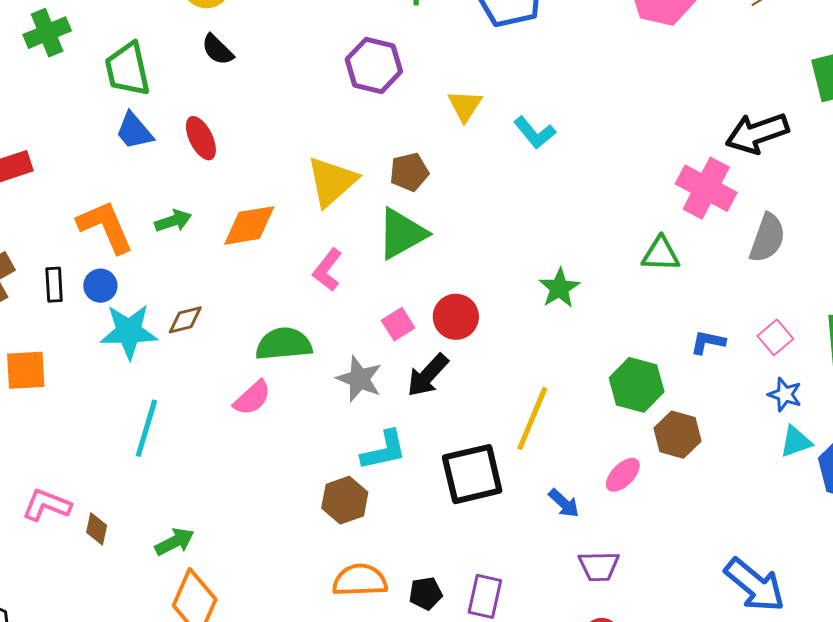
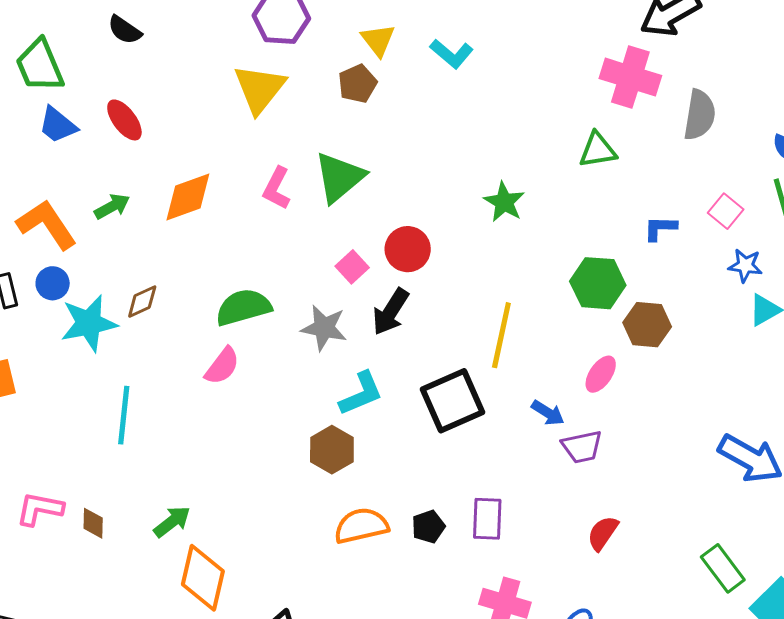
brown pentagon: (409, 172) -> (357, 84), moved
yellow triangle: (332, 181) -> (260, 89), moved
pink L-shape: (327, 270) -> (277, 188), moved
purple trapezoid: (599, 566) -> (582, 447), moved

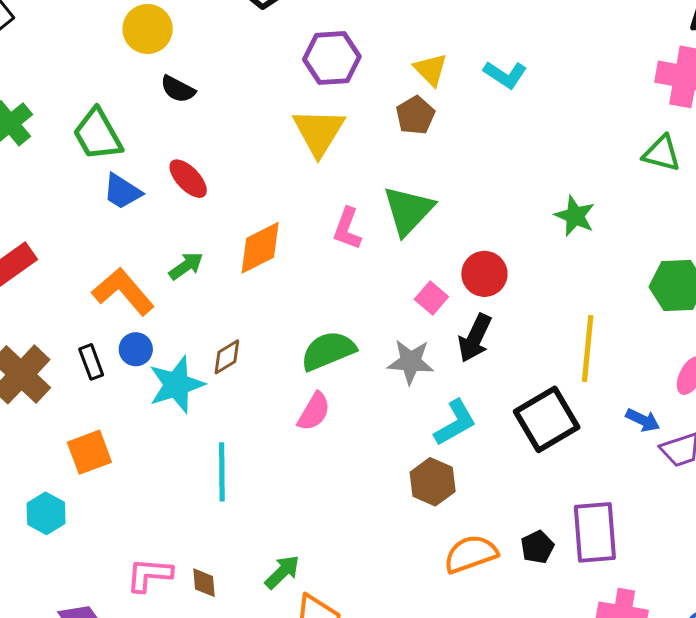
green triangle: (598, 150) -> (662, 153), turned 30
purple rectangle: (487, 519) -> (595, 532), size x1.4

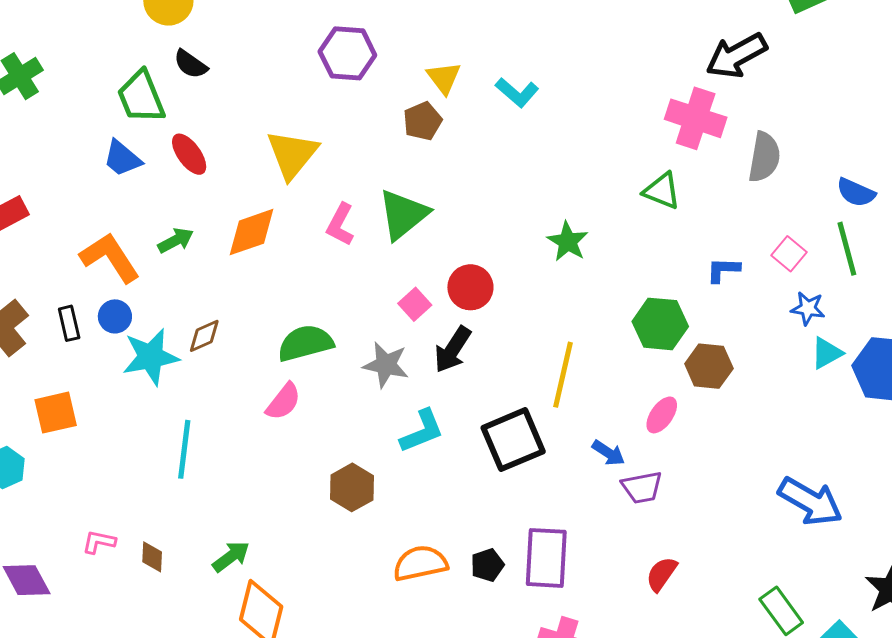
yellow triangle: (319, 132) -> (292, 154), moved
green trapezoid: (98, 135) -> (141, 97), moved
brown hexagon: (433, 482) -> (352, 487), moved
pink L-shape: (149, 575) -> (99, 542), size x0.7

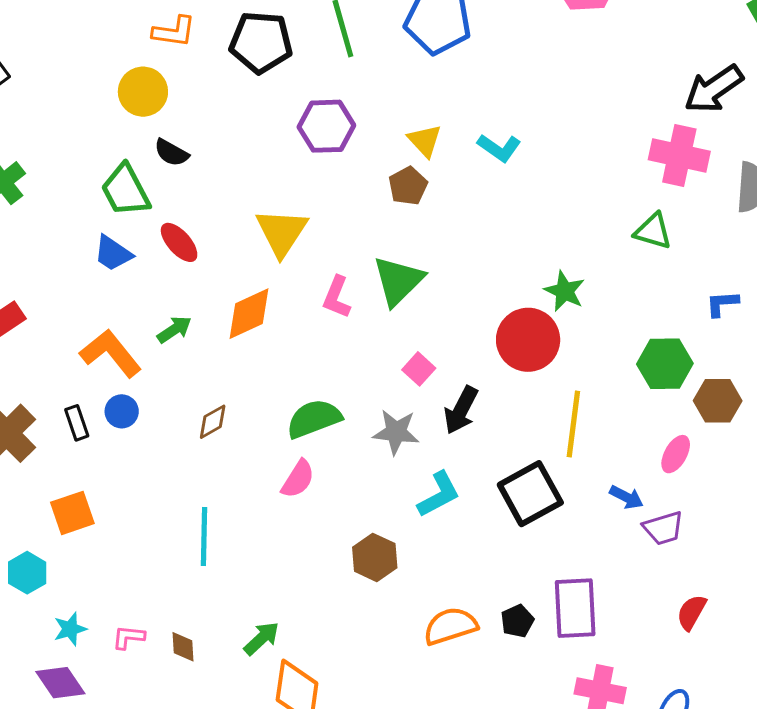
red circle: (470, 287) -> (528, 340), moved, size x1.4
cyan star: (151, 357) -> (70, 629), moved, size x0.6

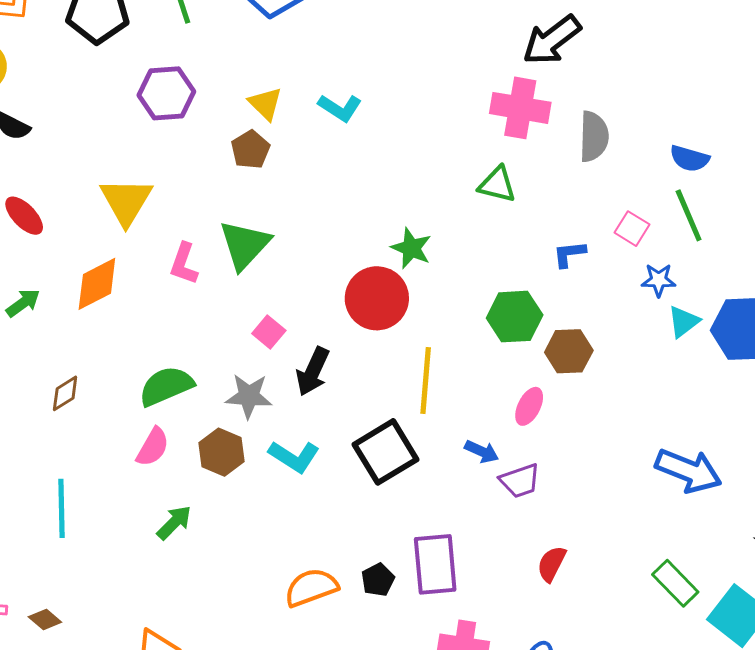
cyan L-shape: (439, 494) -> (294, 457), turned 63
brown hexagon: (375, 557) -> (221, 452), moved
green arrow: (262, 638) -> (174, 523), moved
brown diamond: (183, 647) -> (45, 619), turned -44

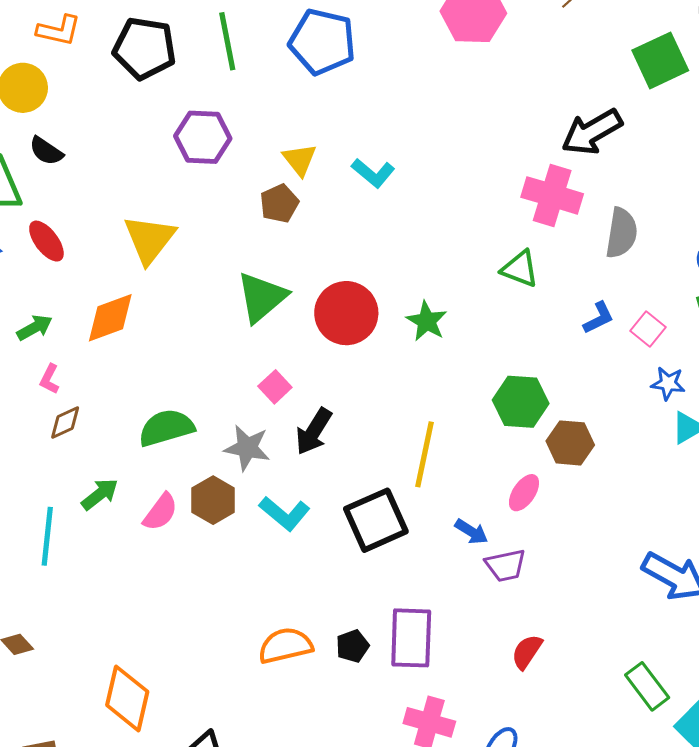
blue L-shape: (569, 254) -> (599, 318), moved, turned 153
pink L-shape: (184, 264) -> (50, 379), moved, size x0.7
red circle: (377, 298) -> (346, 313), moved
pink semicircle: (153, 447) -> (160, 512), moved
green arrow: (174, 523) -> (100, 494), moved

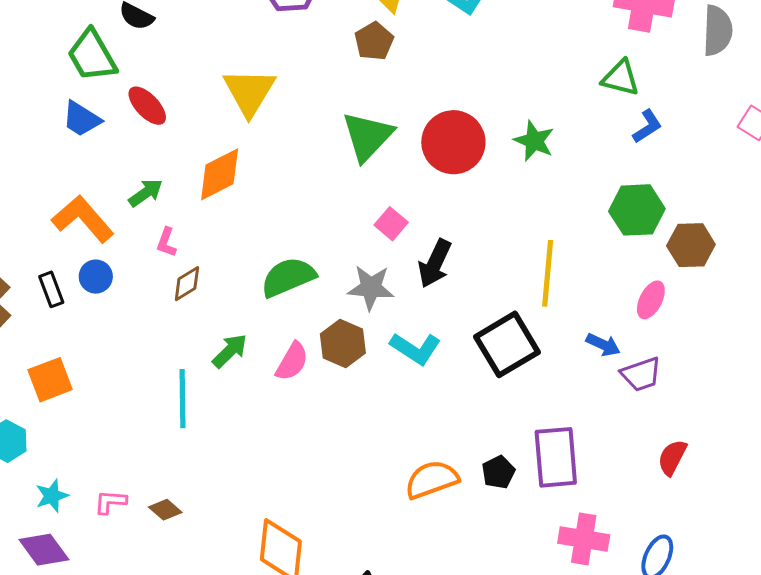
blue L-shape: (599, 318) -> (647, 126), moved

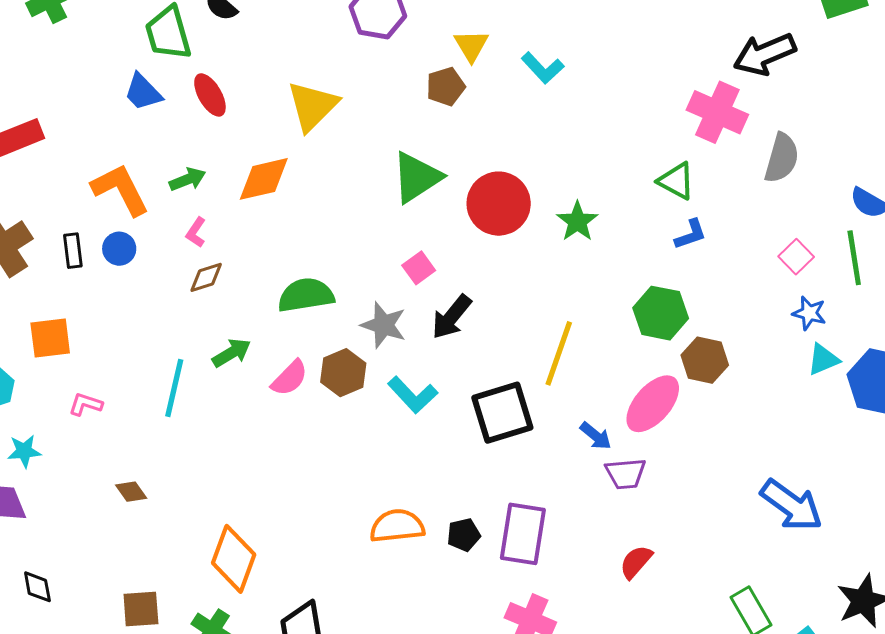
pink ellipse: (651, 300) -> (653, 404), size x1.6
pink L-shape: (110, 502) -> (86, 404), moved

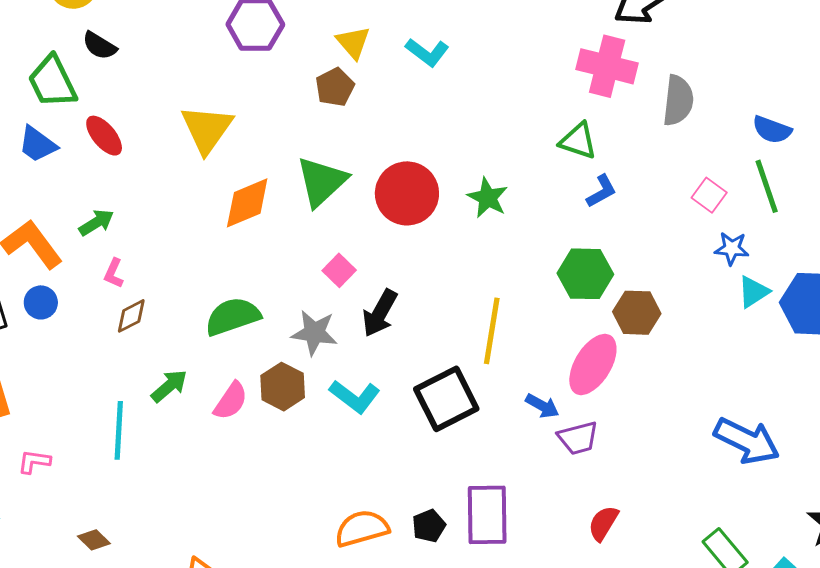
orange diamond: (264, 179) -> (247, 203), moved

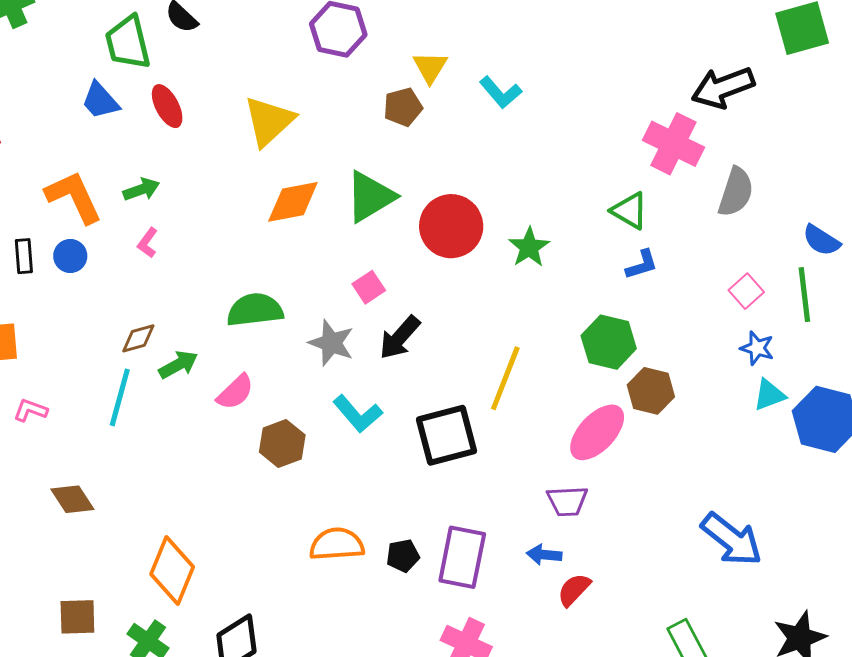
brown diamond: (131, 316) -> (138, 338), moved
brown hexagon: (283, 387) -> (282, 443), moved
blue arrow: (542, 406) -> (544, 555), moved, turned 144
brown diamond: (94, 540) -> (72, 499), size x1.4

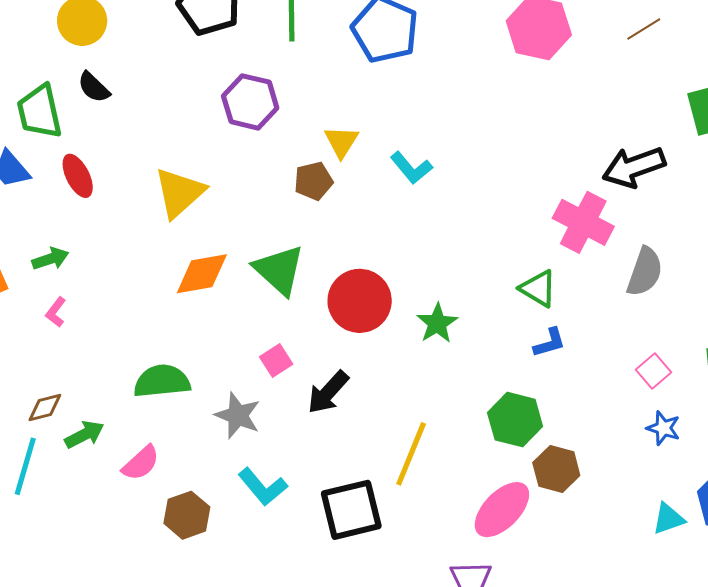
green triangle: (370, 197) -> (279, 270), turned -48
black arrow: (400, 338) -> (328, 392), moved
cyan triangle: (769, 395) -> (668, 519), moved

